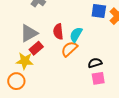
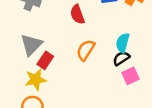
red semicircle: (58, 32) -> (77, 14), moved
cyan semicircle: (76, 35) -> (123, 43), moved

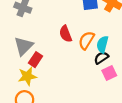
red semicircle: (77, 14) -> (66, 34), moved
orange semicircle: (86, 50) -> (86, 40), moved

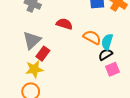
red semicircle: (66, 34) -> (64, 24), moved, turned 126
orange semicircle: (86, 40) -> (92, 37), turned 84

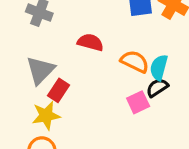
pink square: (112, 69) -> (138, 102), moved

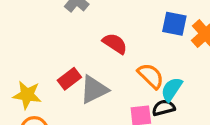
gray triangle: (40, 70) -> (94, 90), moved
yellow star: (46, 116) -> (27, 95), moved

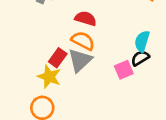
orange semicircle: (151, 76) -> (83, 41), moved
yellow star: (27, 95) -> (49, 77), moved, turned 30

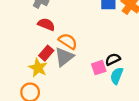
red semicircle: (86, 18) -> (46, 24), moved
cyan semicircle: (142, 41) -> (117, 76), moved

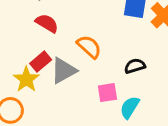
orange semicircle: (68, 41) -> (89, 47), moved
black semicircle: (113, 59) -> (135, 66), moved

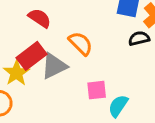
red rectangle: (41, 62) -> (32, 56), size x1.4
black semicircle: (135, 66) -> (139, 38), moved

